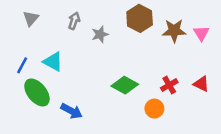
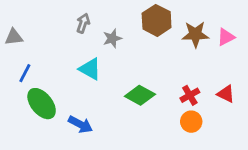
gray triangle: (31, 18) -> (14, 37), moved, turned 42
pink triangle: (201, 33) -> (226, 37), turned 35
cyan triangle: (53, 62) -> (90, 69), moved
orange circle: (154, 109) -> (191, 122), moved

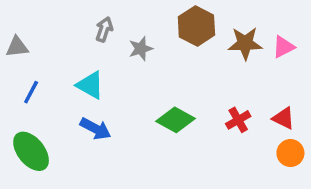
cyan triangle: (90, 69) -> (90, 85), moved
green ellipse: (42, 104) -> (31, 151), moved
orange circle: (191, 122) -> (290, 153), moved
blue arrow: (80, 124) -> (95, 129), moved

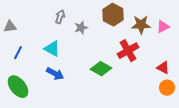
red cross: (238, 120) -> (128, 51), moved, size x1.5

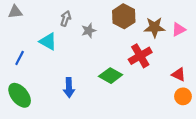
gray triangle: (10, 27) -> (15, 12), moved
cyan triangle: (52, 49) -> (48, 42), moved
blue arrow: (55, 74) -> (69, 88), moved, turned 60

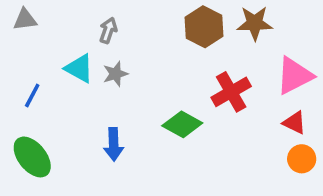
brown star: (154, 27) -> (255, 23), moved
pink triangle: (179, 29) -> (294, 76), moved, size x1.6
gray star: (89, 31) -> (115, 74), moved

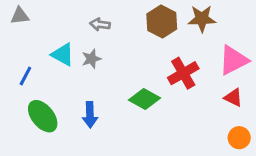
gray arrow: (108, 30) -> (100, 24), moved, turned -102
green ellipse: (32, 157) -> (43, 116), moved
orange circle: (302, 159) -> (239, 138), moved

